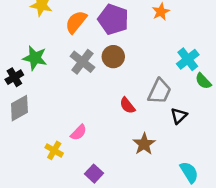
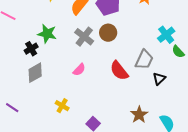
red semicircle: (127, 105) -> (119, 71), size x1.5
pink semicircle: (79, 132) -> (79, 70), moved
brown star: (144, 144) -> (139, 115), moved

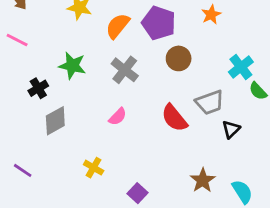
brown circle: (108, 33) -> (179, 58), moved
black cross: (31, 49) -> (38, 88), moved
gray trapezoid: (144, 60) -> (210, 102), turned 45

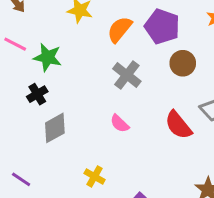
green star: (72, 66) -> (48, 57), moved
pink semicircle: (118, 117) -> (120, 124), turned 90

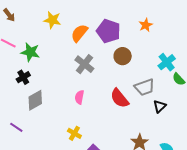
pink semicircle: (120, 124) -> (79, 97), turned 56
yellow cross: (95, 176) -> (74, 133), moved
purple line: (21, 179) -> (16, 127), moved

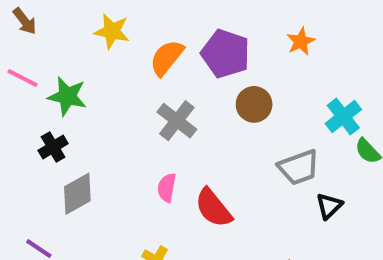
red semicircle: (120, 98) -> (213, 208), moved

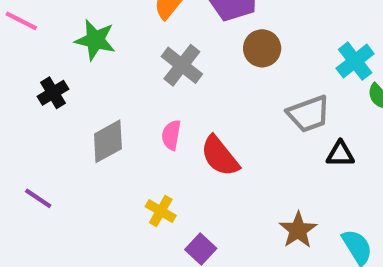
green star: (67, 96) -> (95, 40), moved
gray diamond: (77, 194) -> (108, 141), moved
black triangle: (329, 206) -> (340, 154), turned 44

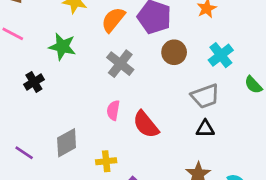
cyan cross: (355, 61) -> (221, 55), moved
gray diamond: (108, 141) -> (67, 143), moved
black triangle: (340, 154) -> (205, 129), moved
yellow cross: (161, 211) -> (106, 161), turned -36

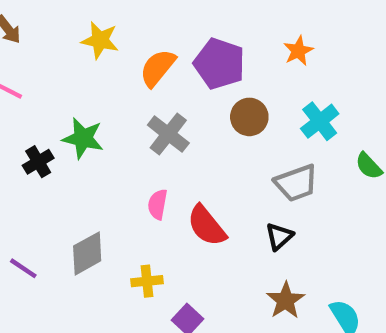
green star: (62, 47) -> (83, 138), moved
black triangle: (205, 129) -> (279, 236), moved, turned -42

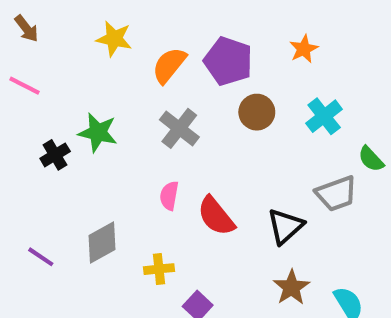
gray trapezoid: (296, 183) -> (336, 194), moved
black triangle: (279, 236) -> (285, 226), size x1.4

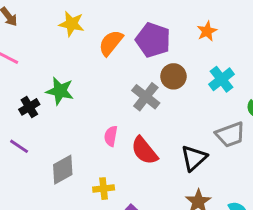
gray cross: (179, 128) -> (146, 97), moved
purple line: (41, 257) -> (19, 146), moved

